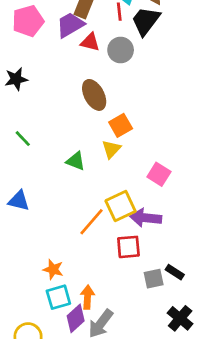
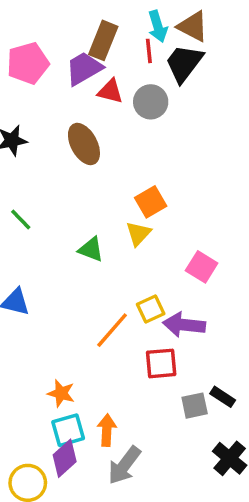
brown ellipse: (94, 95) -> (84, 144), moved
yellow square: (121, 206) -> (151, 309), size x0.7
purple diamond: (76, 318) -> (65, 458), moved

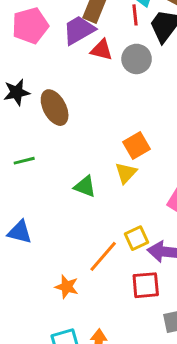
brown ellipse: (84, 144) -> (55, 108), moved
green line: (21, 219) -> (24, 161), turned -60
orange star: (61, 393) -> (67, 287), moved

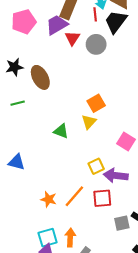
red triangle: (102, 50) -> (72, 38), turned 49
green line: (24, 161) -> (18, 103), moved
orange line: (103, 256) -> (74, 196), moved

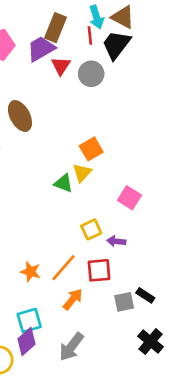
green triangle: (61, 131) -> (63, 183), moved
purple arrow: (116, 176) -> (116, 241), size x0.6
orange arrow: (70, 238) -> (73, 299), moved, turned 36

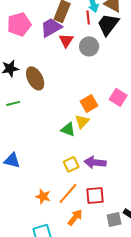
pink square: (129, 198) -> (118, 97), moved
yellow square: (91, 229) -> (71, 164), moved
purple arrow: (116, 241) -> (95, 162), moved, size x1.5

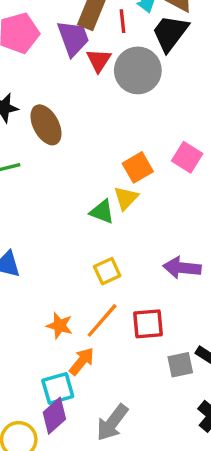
red line: (88, 17) -> (122, 21), moved
purple trapezoid: (51, 27) -> (73, 38), turned 100
gray circle: (89, 46) -> (138, 70), size x1.4
purple arrow: (95, 162) -> (182, 268), moved
orange arrow: (75, 217) -> (82, 361), moved

